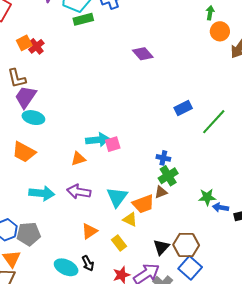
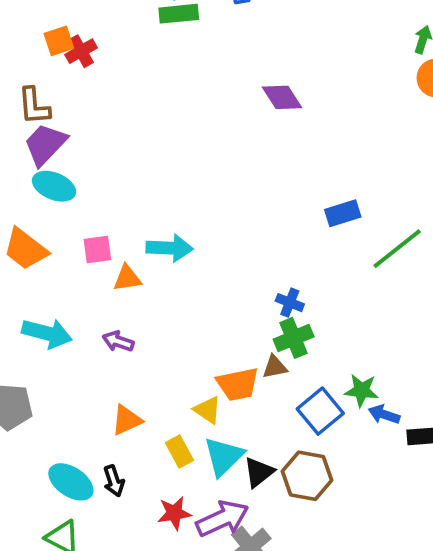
pink square: (113, 144) -> (97, 249), moved
purple arrow: (79, 192) -> (118, 341), size x0.7
cyan triangle: (117, 197) -> (224, 456), moved
blue square: (190, 268) -> (320, 411), moved

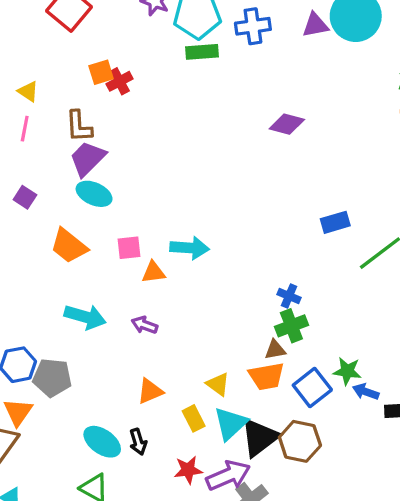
purple diamond: (282, 97) -> (287, 124), turned -44
orange trapezoid: (238, 384) -> (266, 376), moved
black triangle: (259, 472) -> (260, 437), size x1.5

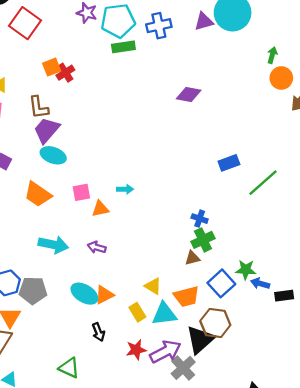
cyan arrow: (190, 248) -> (125, 189), size x0.6
orange trapezoid: (266, 376) -> (186, 296), moved
cyan triangle: (231, 424) -> (164, 314), turned 40
black triangle: (260, 437) -> (200, 340), moved
cyan ellipse: (102, 442) -> (84, 294), moved

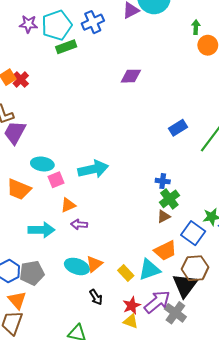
cyan ellipse: (53, 155) -> (42, 164), moved
cyan arrow: (125, 189) -> (93, 169), size x2.0
orange triangle: (100, 209) -> (68, 205), moved
yellow triangle: (153, 286) -> (131, 321), moved

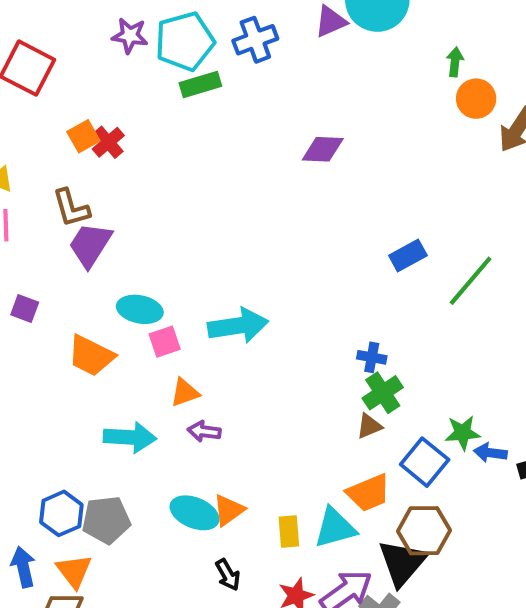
yellow rectangle: (126, 273) -> (289, 532), turned 35

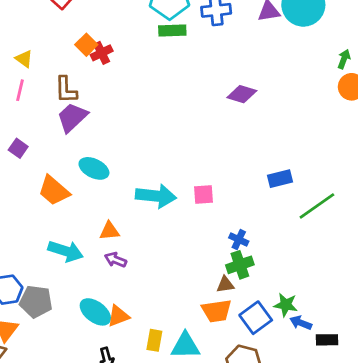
orange square: (83, 136) -> (86, 45), turned -30
pink square: (165, 342) -> (203, 194), moved
orange trapezoid: (369, 493) -> (217, 311), moved

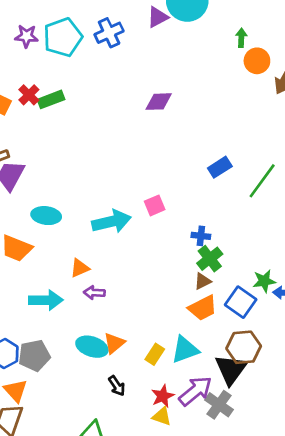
green rectangle: (172, 30) -> (51, 99), moved
red cross: (102, 53) -> (29, 95), moved
yellow rectangle: (154, 340) -> (155, 354), turned 42

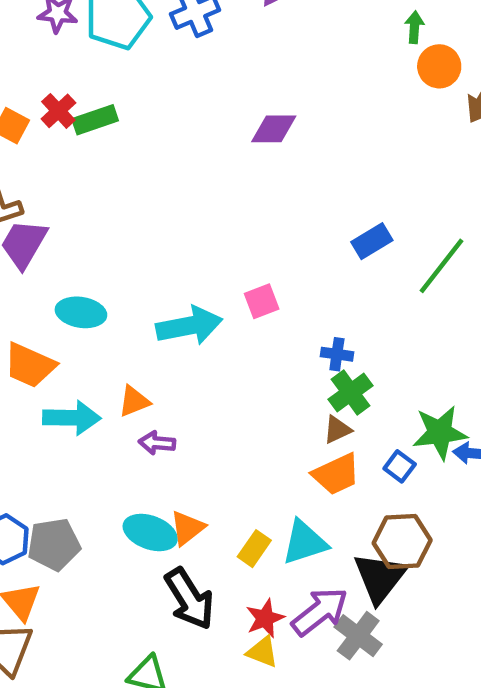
green star: (264, 281) -> (440, 433), size x1.4
cyan arrow: (46, 300) -> (72, 418), moved
blue square: (241, 302) -> (400, 466), size x0.6
black arrow: (117, 386) -> (189, 599), size x1.8

